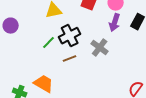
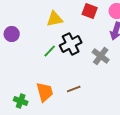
brown line: (70, 59) -> (74, 89), moved
orange trapezoid: (44, 84) -> (45, 92), turned 45

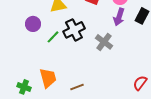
purple circle: (12, 34) -> (33, 24), moved
brown line: (74, 89) -> (77, 87), moved

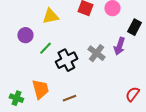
purple arrow: (119, 17) -> (119, 46), moved
black cross: (74, 30) -> (66, 60), moved

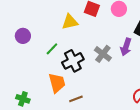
yellow triangle: (50, 16) -> (70, 22), moved
purple circle: (25, 35) -> (23, 36), moved
orange trapezoid: (40, 89) -> (57, 83), moved

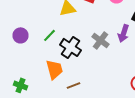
purple circle: (23, 36) -> (20, 35), moved
black cross: (73, 61) -> (70, 47), turned -30

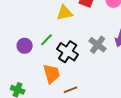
purple circle: (20, 35) -> (25, 46), moved

